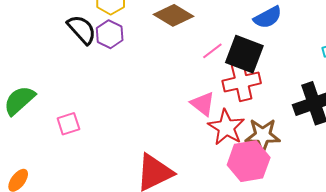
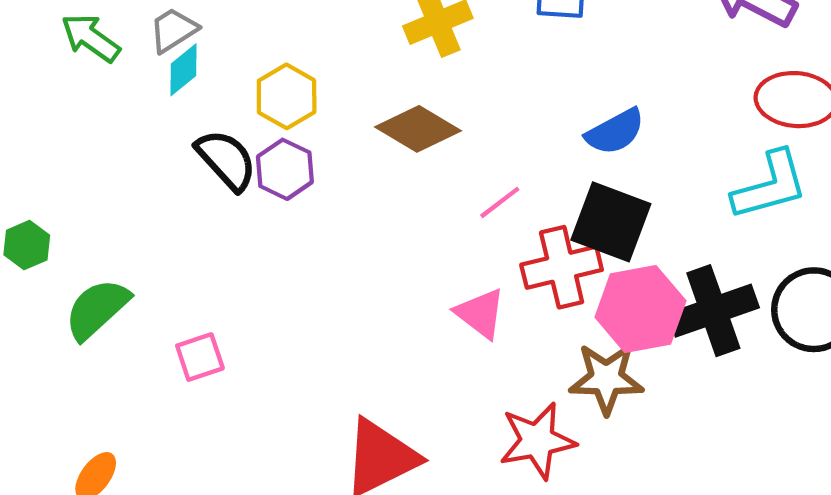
black square: (244, 54) -> (611, 222), moved
red star: (226, 127) -> (537, 441), moved, turned 30
pink hexagon: (249, 161) -> (640, 309), moved

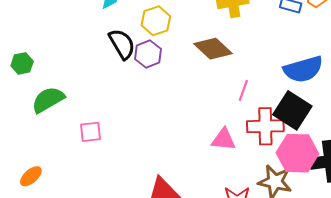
blue semicircle: (615, 132) -> (303, 69), size x1.4
pink line: (500, 202) -> (243, 90), turned -45
pink triangle: (480, 313) -> (224, 139), turned -44

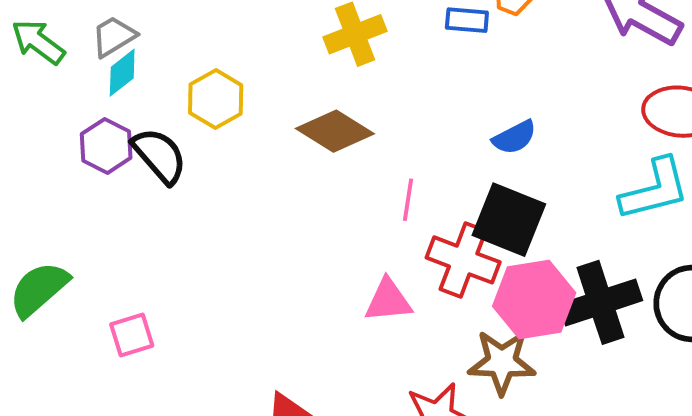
purple hexagon: (148, 54) -> (106, 146), moved
blue semicircle: (303, 69) -> (514, 137), size x0.6
red cross: (265, 126) -> (463, 260), turned 33

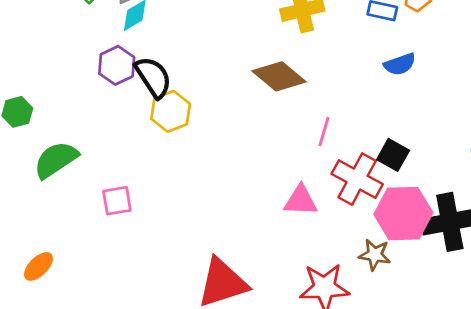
yellow hexagon: (216, 99) -> (171, 111), moved
blue semicircle: (514, 137) -> (400, 64), moved
black square: (509, 220) -> (393, 155), size x0.6
brown star: (502, 362) -> (375, 255), size x0.7

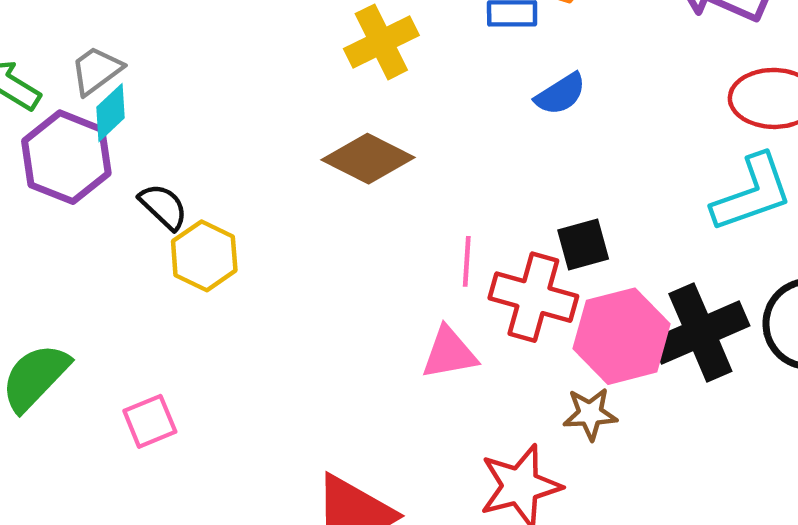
purple hexagon: (117, 65) -> (66, 157), moved, size x1.4
black semicircle: (153, 77) -> (163, 207), size x0.7
pink line: (324, 132) -> (467, 261), moved
black square: (393, 155) -> (583, 244), turned -32

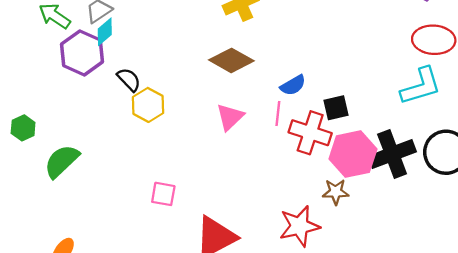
blue semicircle: (560, 94) -> (293, 85), moved
pink triangle: (449, 353) -> (230, 117), moved, turned -36
pink square: (150, 421) -> (163, 194), moved, turned 30

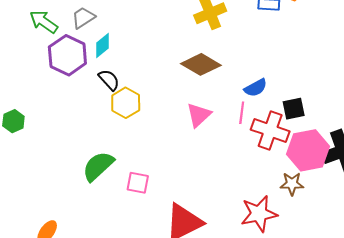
cyan diamond: (105, 32) -> (102, 46), moved
green semicircle: (62, 161) -> (98, 166), moved

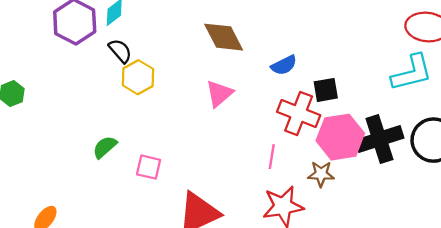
brown diamond: (201, 64) -> (224, 37), turned 30
pink line: (242, 113) -> (272, 157), moved
green semicircle: (98, 166) -> (105, 147), size x0.7

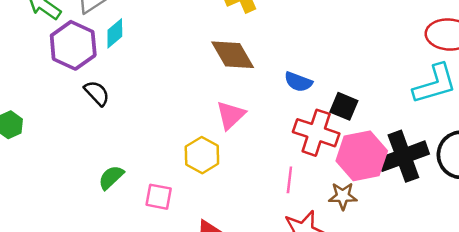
black semicircle: (120, 51) -> (97, 93), moved
blue semicircle: (284, 65) -> (298, 82), turned 50
yellow hexagon: (138, 77) -> (202, 155), moved
black square: (326, 90) -> (344, 106), turned 35

